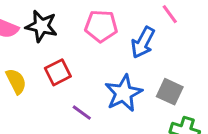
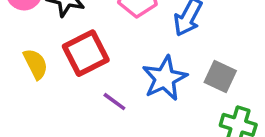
red square: (58, 72) -> (86, 53), size x1.4

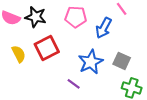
purple line: (114, 102) -> (74, 84), moved

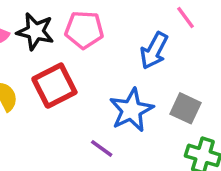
pink pentagon: (76, 17) -> (84, 30), moved

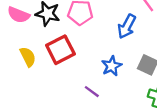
blue star: (131, 110) -> (112, 66), size x0.7

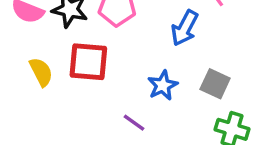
red square: (60, 50) -> (88, 62), turned 32

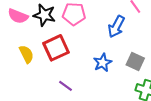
red square: (88, 62) -> (56, 48), turned -30
purple line: (134, 123) -> (66, 86), moved

